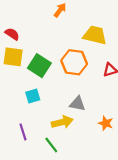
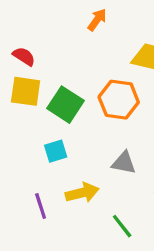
yellow arrow: (62, 122) -> (82, 193), moved
green line: (51, 145) -> (122, 226), moved

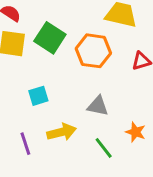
green square: (65, 105) -> (50, 38), moved
green line: (122, 226) -> (104, 148), moved

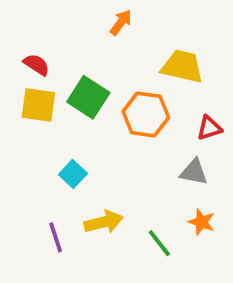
cyan square: (38, 96) -> (73, 174), turned -30
gray triangle: (98, 106) -> (194, 172), moved

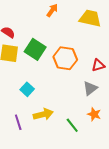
yellow trapezoid: (182, 67) -> (90, 18), moved
gray triangle: (194, 172) -> (90, 88), turned -49

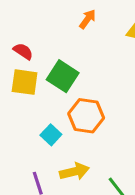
orange hexagon: (65, 58) -> (86, 116), moved

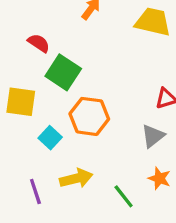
red semicircle: (23, 51) -> (39, 43), moved
yellow square: (25, 82) -> (21, 102), moved

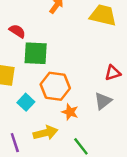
green square: (63, 72) -> (36, 53), turned -30
orange star: (159, 178) -> (70, 112), moved

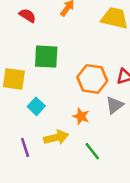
red semicircle: (17, 31) -> (28, 15), moved
orange hexagon: (55, 86) -> (92, 79), moved

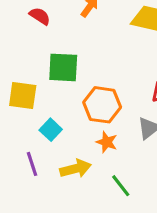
orange hexagon: (92, 79) -> (102, 105), moved
purple line: (25, 147) -> (32, 164), moved

